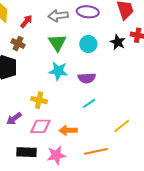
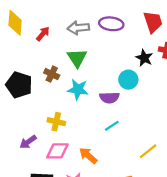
brown cross: (18, 44) -> (52, 74), moved
cyan circle: (88, 44) -> (128, 80), moved
orange arrow: (68, 130) -> (88, 156), turned 42

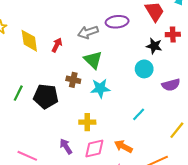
purple semicircle: (109, 98) -> (171, 85), moved
purple arrow: (28, 142) -> (66, 146), turned 105

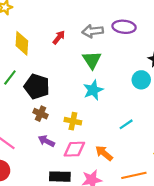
yellow diamond: (29, 41) -> (22, 43), moved
brown cross: (73, 80) -> (41, 114), moved
cyan star: (100, 88) -> (93, 90), turned -30
purple arrow: (66, 146) -> (46, 141), turned -42

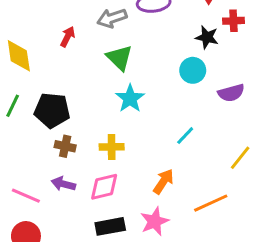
purple arrow: (46, 141) -> (63, 184), moved
pink diamond: (74, 149) -> (104, 187), moved
orange arrow: (104, 153) -> (163, 181), turned 96

